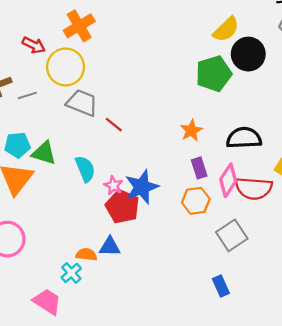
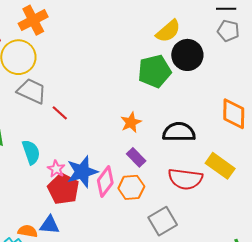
purple rectangle: (199, 168) -> (136, 157), turned -30
pink diamond: (228, 180) -> (105, 182), moved

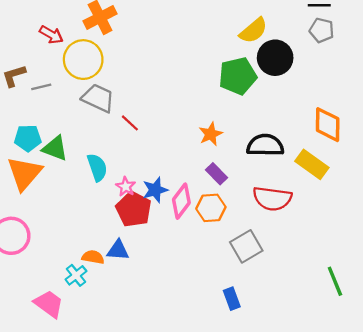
yellow rectangle: (220, 166) -> (312, 164), moved
blue star: (82, 172) -> (155, 190), size x0.7

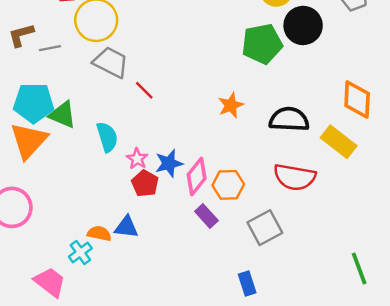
cyan pentagon: (28, 138) -> (34, 103), size x1.4
purple rectangle: (216, 174) -> (206, 216), moved
red pentagon: (134, 209) -> (145, 183), size x0.7

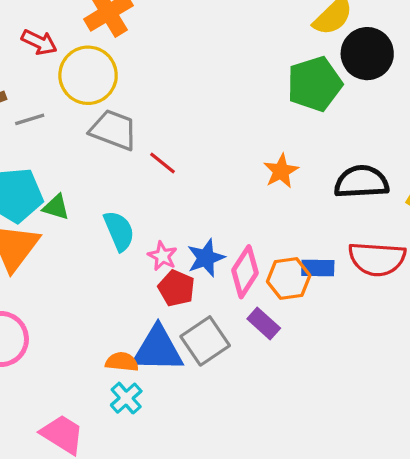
green triangle: (63, 115) -> (56, 207), size x0.7
blue triangle: (126, 227) -> (158, 349), size x1.6
gray square: (265, 228) -> (205, 341), moved
cyan cross: (80, 252) -> (126, 398), moved
blue rectangle: (247, 283) -> (318, 268), moved, turned -65

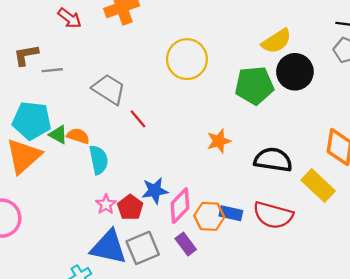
yellow circle: (88, 75) -> (187, 59), moved
pink star: (162, 256) -> (106, 204), moved
orange semicircle: (122, 362) -> (78, 136), moved

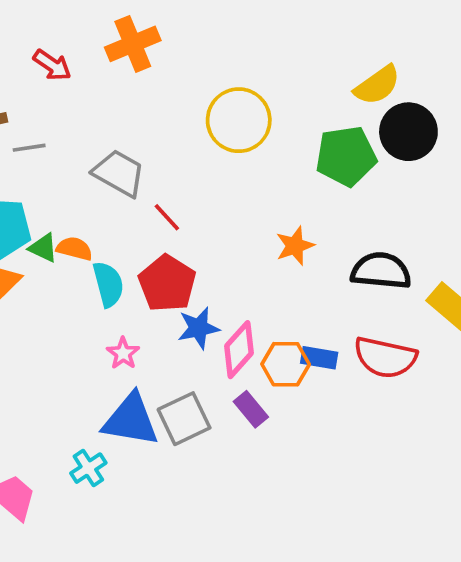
red pentagon: (130, 207) -> (167, 283), moved, size x1.4

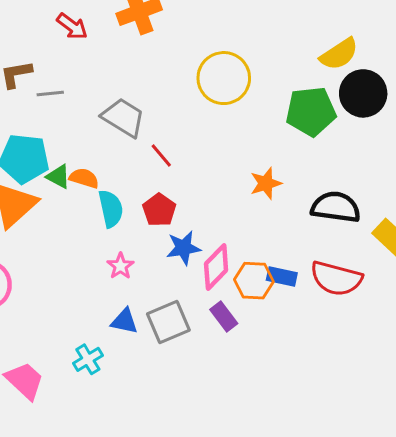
red pentagon: (167, 283) -> (159, 210), size x0.7
blue triangle: (131, 420) -> (124, 321), size x0.6

